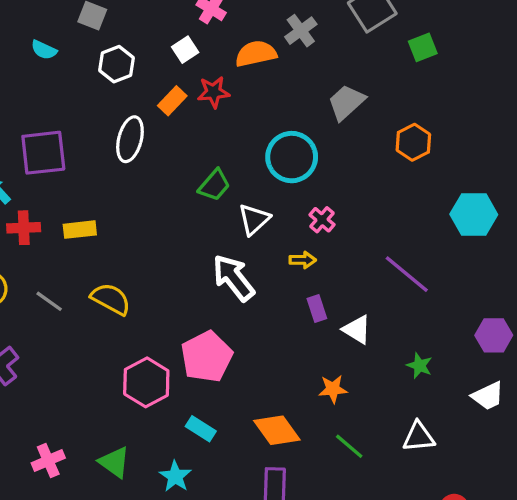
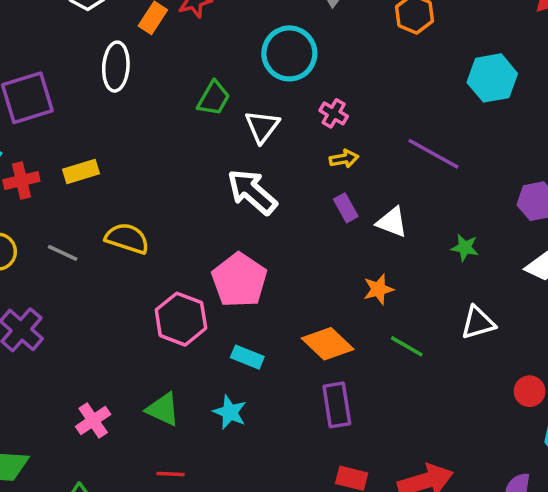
yellow arrow: (303, 260) -> (344, 159), moved

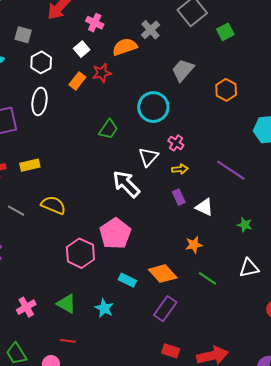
white ellipse: (116, 67) -> (39, 101), moved
white triangle: (262, 126) -> (148, 157), moved
cyan rectangle: (247, 357) -> (127, 280), moved
purple rectangle: (337, 405) -> (165, 309), turned 40

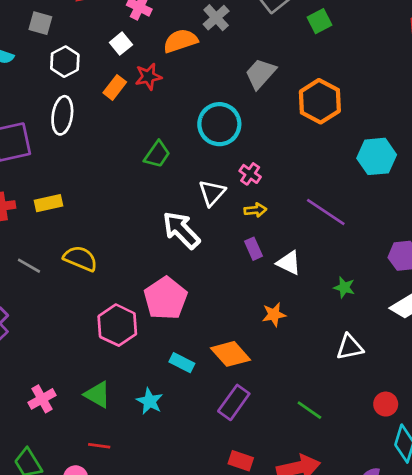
orange hexagon: (226, 90) -> (320, 101), size x1.4
green line: (208, 278) -> (309, 410), moved

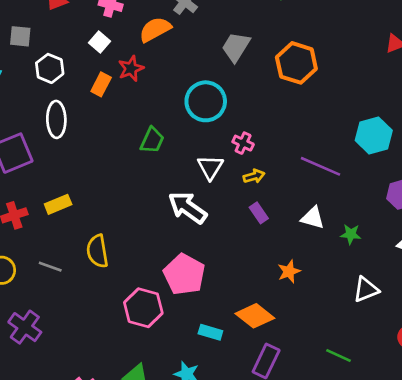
cyan hexagon: (377, 156) -> (374, 135), moved
yellow semicircle: (80, 258) -> (97, 251), turned -112
white triangle: (289, 263) -> (313, 218), moved

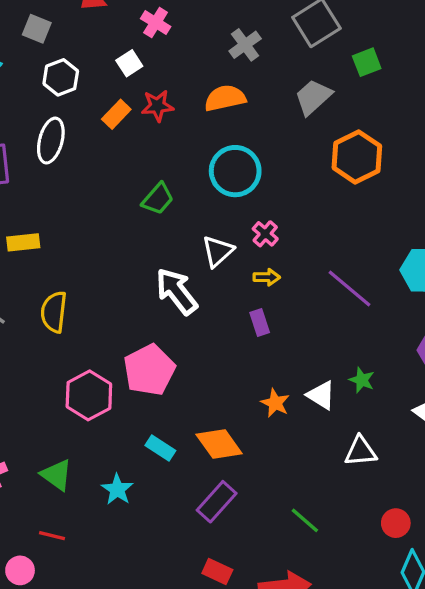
orange semicircle: (155, 29) -> (225, 98), moved
gray trapezoid: (236, 47) -> (313, 97), moved
white triangle: (313, 218) -> (321, 395), moved
orange star: (289, 271) -> (275, 403), turned 30

